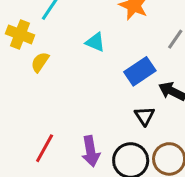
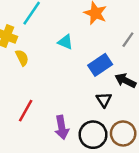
yellow semicircle: (40, 62) -> (22, 58), turned 119
red line: (45, 148) -> (26, 111), moved

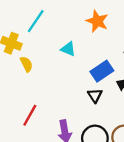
black triangle: (104, 100) -> (95, 95), moved

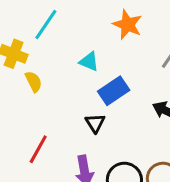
blue rectangle: (102, 71) -> (114, 91), moved
black triangle: (95, 95) -> (95, 123), moved

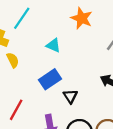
blue rectangle: (114, 91) -> (50, 79), moved
black triangle: (95, 123) -> (70, 96), moved

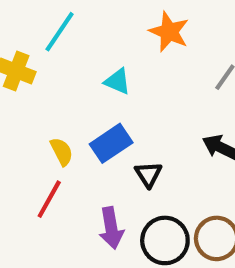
yellow semicircle: (13, 60) -> (62, 152), moved

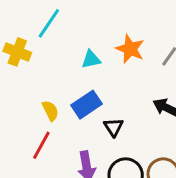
orange star: (169, 32) -> (130, 49), moved
cyan triangle: (117, 81) -> (91, 59), turned -35

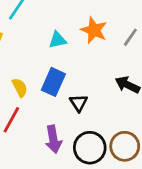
blue rectangle: (86, 105) -> (53, 82), turned -32

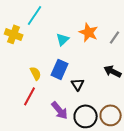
cyan triangle: (58, 40) -> (63, 39), turned -32
purple arrow: (53, 139) -> (60, 110), turned -30

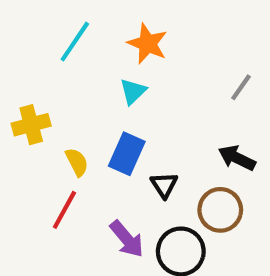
orange star: (89, 32) -> (148, 44), moved
yellow cross: (14, 34) -> (31, 125), moved, turned -36
brown circle: (111, 115) -> (220, 210), moved

